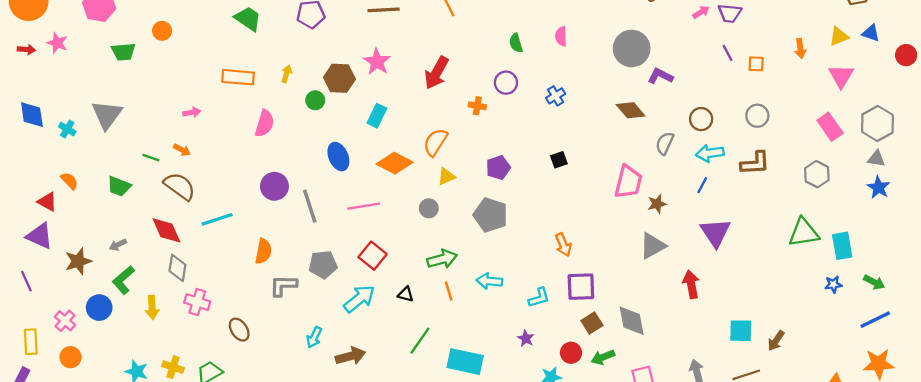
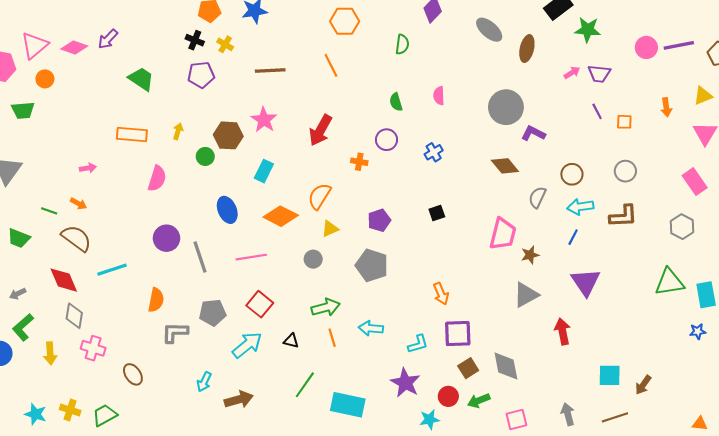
orange circle: (162, 31) -> (45, 79), moved
purple star: (526, 338) -> (405, 383), size x1.8

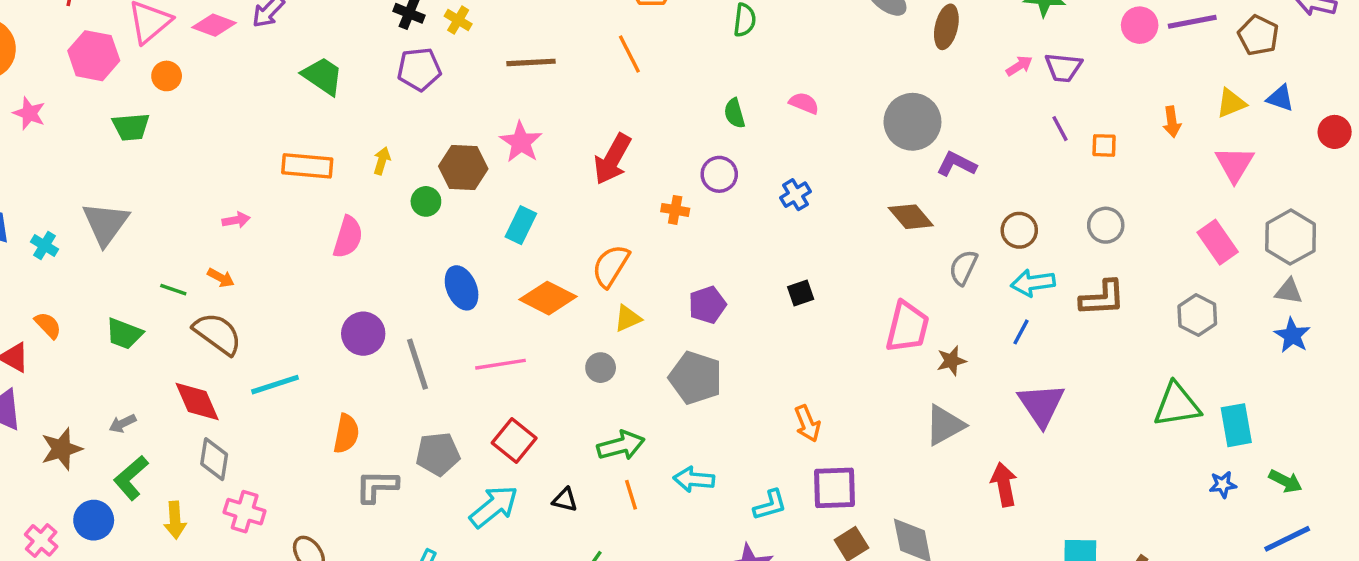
pink semicircle: (439, 96) -> (804, 103), turned 114

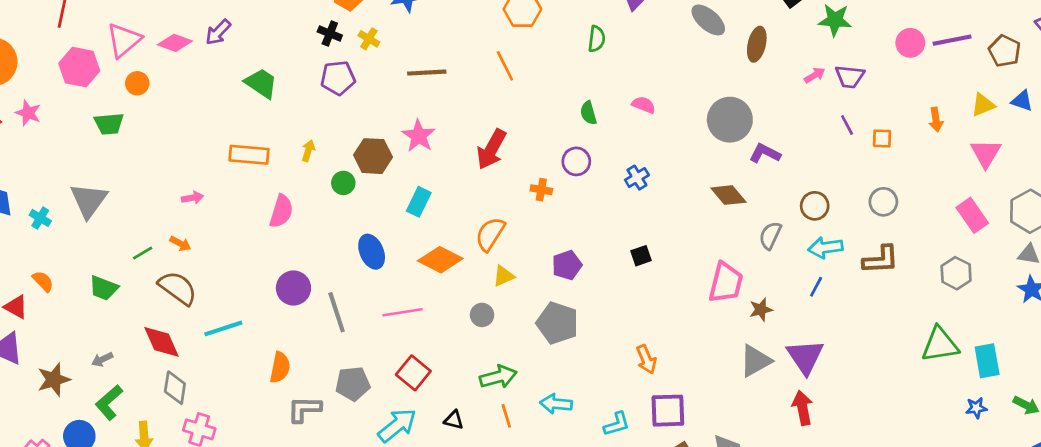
green line: (173, 290) -> (143, 253), turned -50
purple triangle: (1041, 405) -> (805, 357), moved

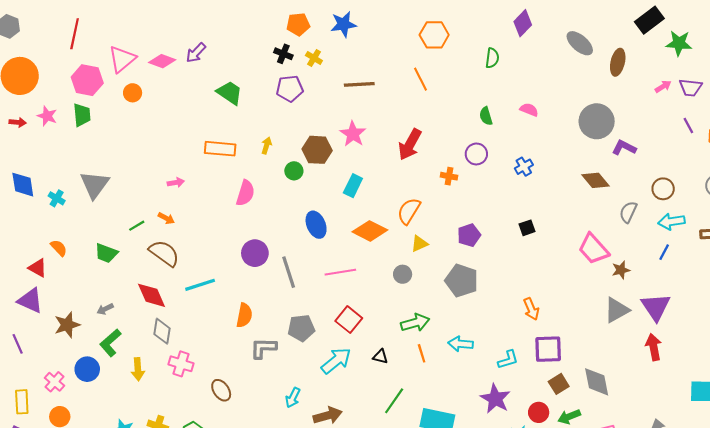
green trapezoid: (109, 124) -> (82, 115), moved, turned -90
pink trapezoid: (726, 283) -> (593, 249), turned 124

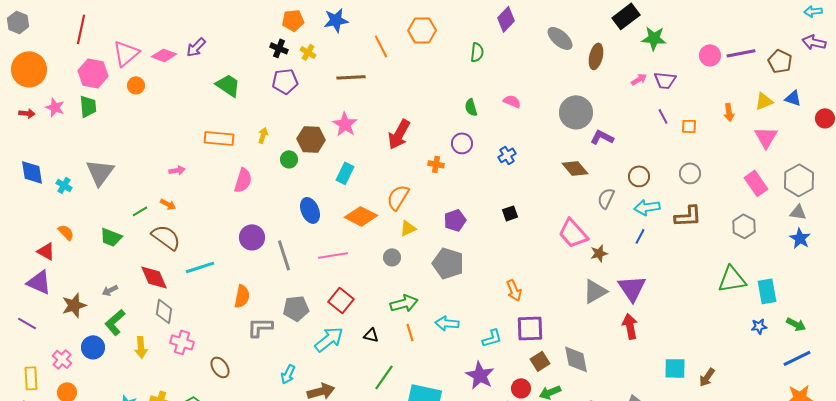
orange line: (420, 79) -> (381, 46), moved
purple line: (18, 344) -> (27, 323), turned -36

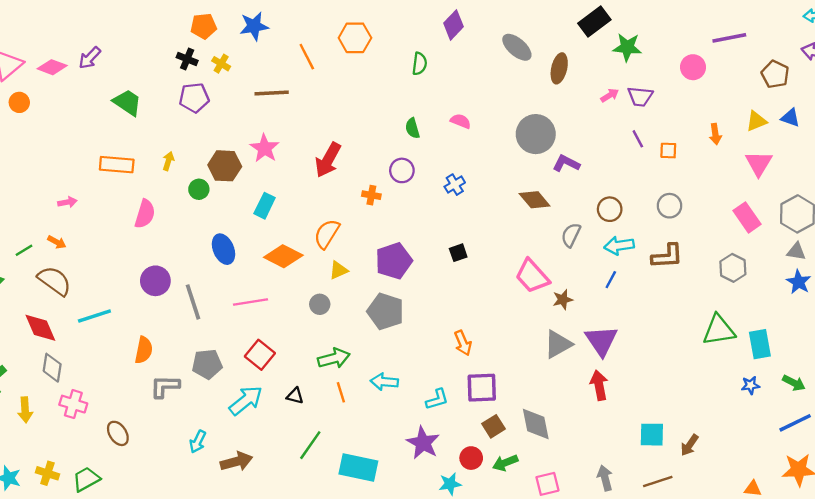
purple line: (741, 53) -> (729, 38), moved
purple pentagon: (455, 220) -> (394, 261), size x1.4

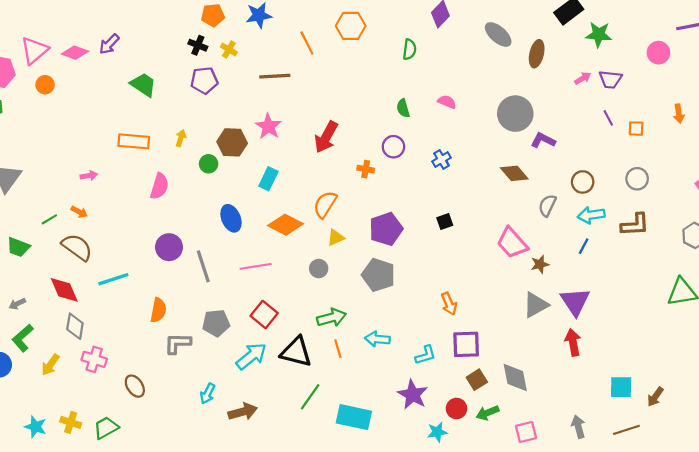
black triangle: (295, 396) -> (296, 352), size x2.0
yellow arrow: (25, 410) -> (50, 365), turned 40

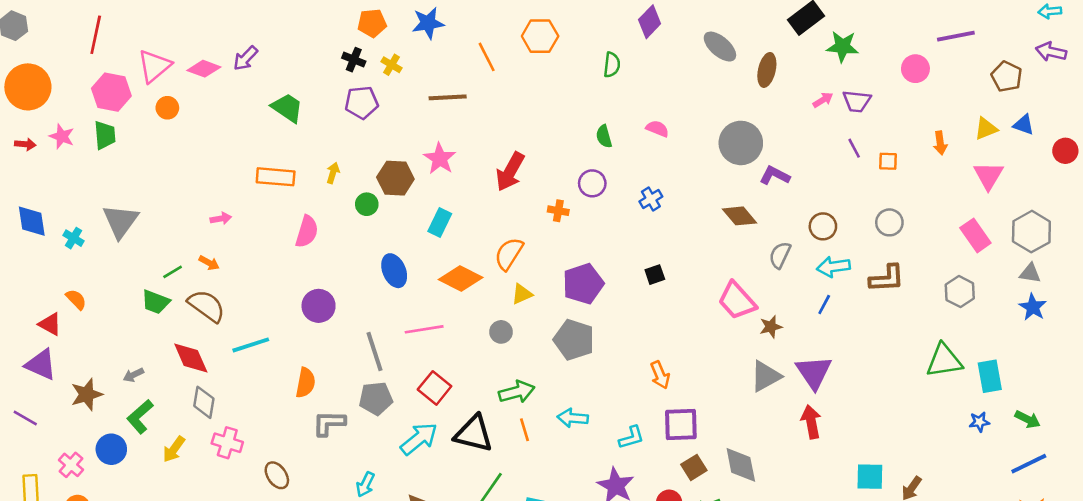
green trapezoid: (18, 247) -> (156, 302), moved
gray line: (203, 266) -> (375, 351), moved

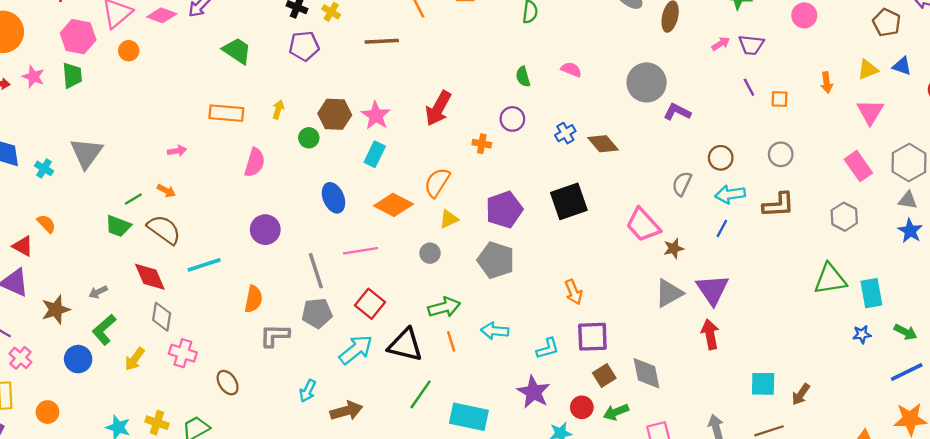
pink star: (440, 159) -> (376, 115), moved
brown diamond: (740, 216) -> (603, 144), moved
black square: (655, 275) -> (569, 201), size x2.0
pink cross: (71, 465) -> (20, 358), moved

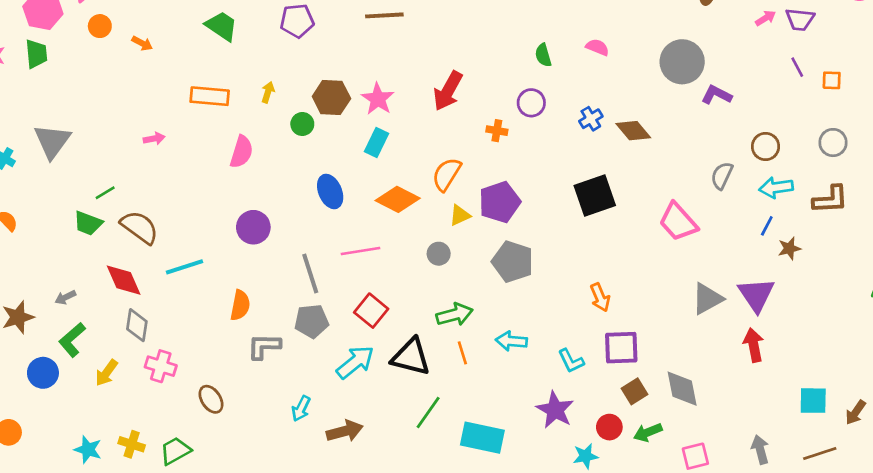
orange arrow: (166, 191) -> (142, 43), moved
purple pentagon: (504, 210) -> (500, 202), moved
brown star: (674, 248) -> (789, 248), moved
cyan L-shape: (548, 348) -> (571, 361), turned 80

